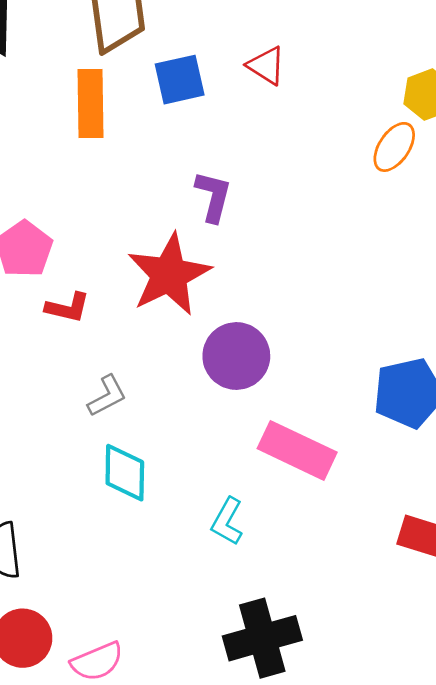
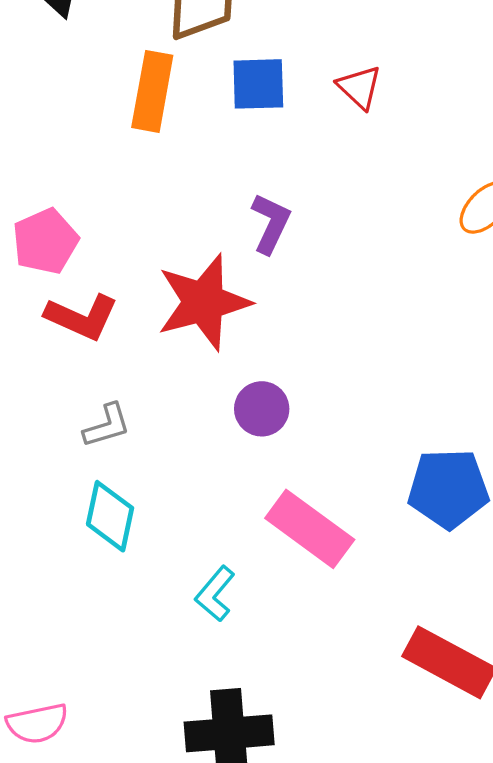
red L-shape: (68, 308) -> (82, 317), size x1.4
purple circle: (236, 356) -> (262, 409), size x0.7

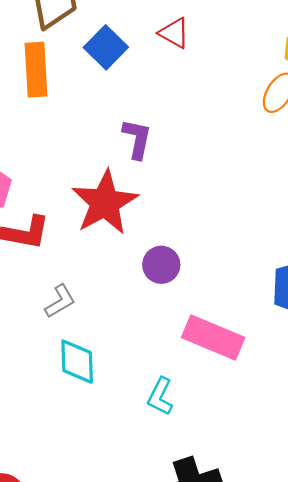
blue square: (258, 84) -> (106, 47), turned -30

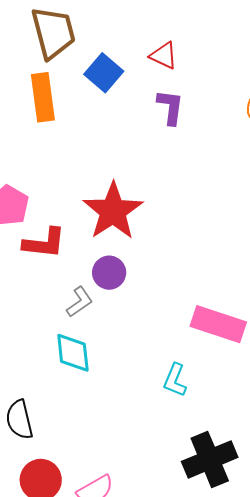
purple L-shape: (137, 139) -> (170, 107), moved
purple circle: (161, 265) -> (109, 273), moved
cyan diamond: (77, 362) -> (73, 353), moved

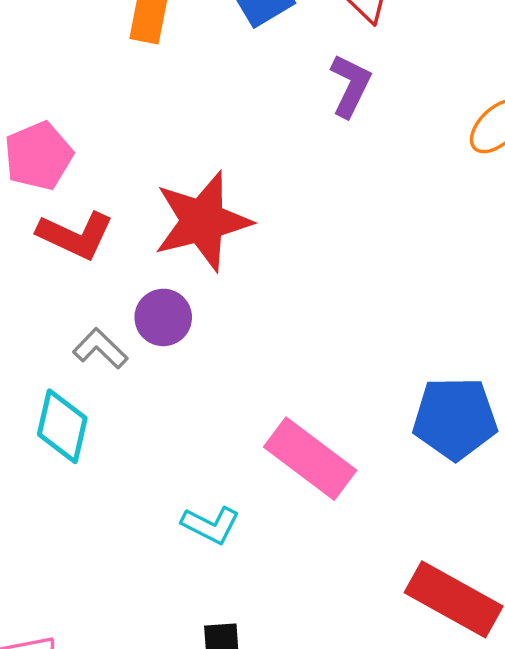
gray L-shape: (80, 302) -> (100, 348), turned -120
cyan L-shape: (175, 380) -> (211, 525), turned -104

